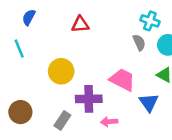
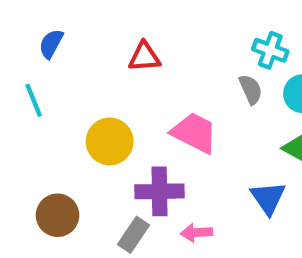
pink trapezoid: (122, 80) -> (194, 133), moved
brown circle: (20, 112) -> (58, 215), moved
gray rectangle: (62, 120) -> (133, 235), moved

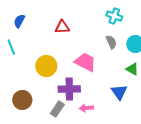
cyan cross: (270, 50) -> (114, 16), moved

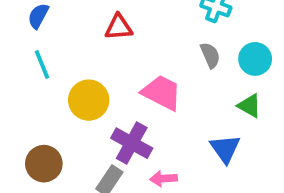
cyan line: (11, 47) -> (42, 65), moved
purple cross: (69, 89) -> (132, 143), turned 30

